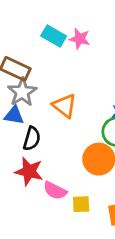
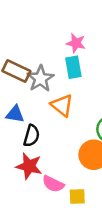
cyan rectangle: (54, 36) -> (73, 67), moved, turned 50
gray star: (22, 92) -> (40, 79), moved

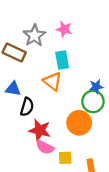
cyan rectangle: (73, 67) -> (62, 60), moved
gray star: (40, 79) -> (34, 36), moved
red star: (29, 166) -> (40, 130), moved

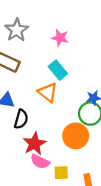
gray star: (34, 36) -> (17, 30), moved
cyan rectangle: (62, 60) -> (58, 70), turned -30
red star: (40, 130) -> (34, 144), turned 30

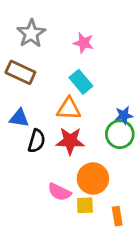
orange triangle: (48, 92) -> (69, 109), turned -35
orange circle: (76, 136) -> (93, 178), moved
red star: (34, 144) -> (70, 141), moved, turned 30

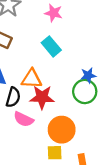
orange triangle: (69, 109) -> (32, 79), moved
pink semicircle: (59, 192) -> (24, 119), moved

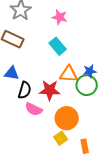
orange triangle: (32, 79) -> (69, 74), moved
yellow square: (55, 153) -> (61, 138), turned -32

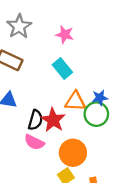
black semicircle: (25, 90) -> (35, 120), moved
red star: (50, 90) -> (53, 120), turned 30

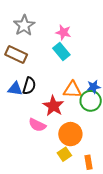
cyan rectangle: (62, 68) -> (61, 52), moved
black semicircle: (35, 120) -> (29, 86), moved

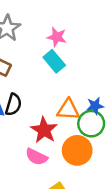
pink semicircle: (37, 125) -> (36, 157), moved
orange circle: (70, 134) -> (77, 150), moved

